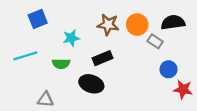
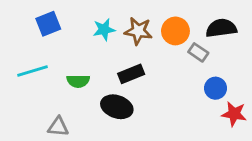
cyan star: (71, 38) -> (104, 30), moved

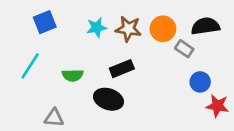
cyan line: (32, 71) -> (30, 66), turned -40

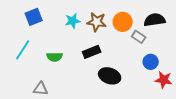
black ellipse: (109, 99) -> (110, 76), moved

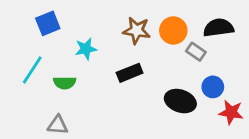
cyan star: (73, 21) -> (86, 49), moved
green semicircle: (55, 57) -> (65, 83), moved
black ellipse: (110, 76) -> (180, 101), moved

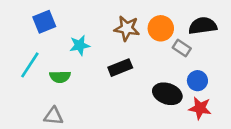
red star: (231, 112) -> (200, 108), moved

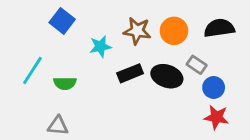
blue square: (44, 22) -> (62, 21), moved, turned -30
cyan star: (80, 45) -> (100, 46), moved
gray rectangle: (182, 48) -> (197, 65), moved
black ellipse: (167, 94) -> (167, 76), moved

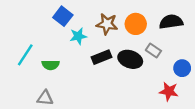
blue square: (62, 21) -> (63, 16), moved
blue circle: (214, 87) -> (182, 68), moved

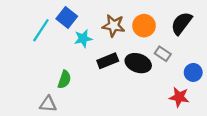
black semicircle: (171, 22) -> (181, 23), turned -45
cyan line: (25, 55) -> (41, 30), moved
green semicircle: (51, 65) -> (64, 79), moved, turned -70

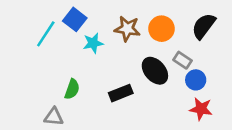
black rectangle: (108, 61) -> (121, 93), moved
black ellipse: (138, 63) -> (155, 71), turned 30
blue circle: (193, 72) -> (196, 80), moved

